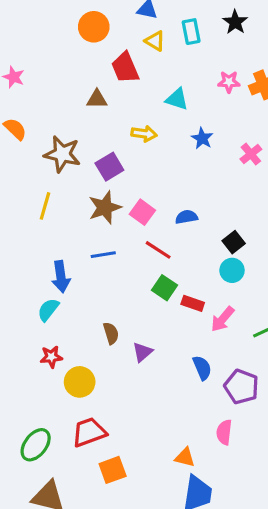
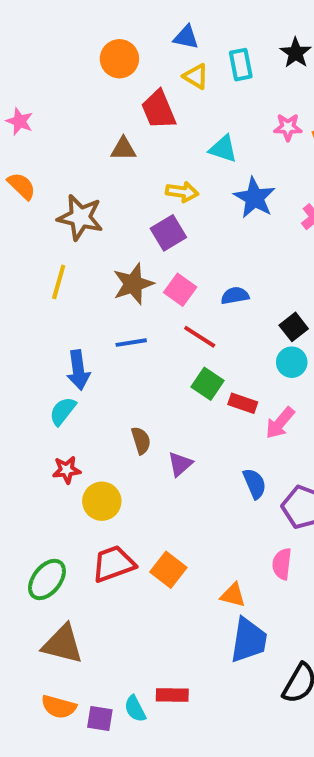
blue star: (202, 138) -> (255, 198), size x1.5
purple square: (109, 167) -> (168, 233), moved
orange square: (113, 470) -> (168, 570), moved, turned -32

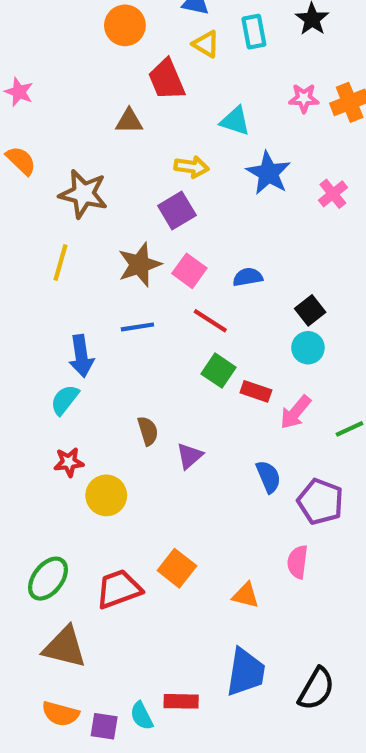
red trapezoid: (114, 564) -> (119, 589), moved
blue trapezoid: (249, 640) -> (246, 672), moved

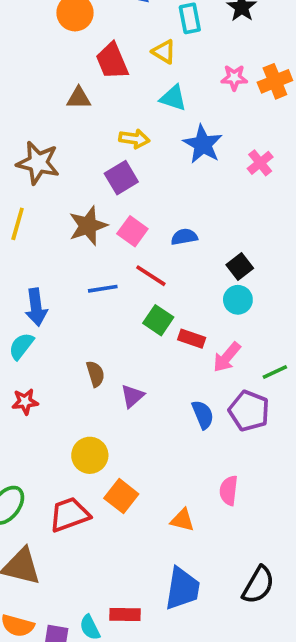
yellow triangle: (206, 44) -> (164, 52), moved
blue line: (137, 327) -> (103, 289), moved
yellow circle: (106, 495) -> (90, 455), moved
purple pentagon: (320, 502) -> (249, 411), moved
black semicircle: (316, 689) -> (258, 585), moved

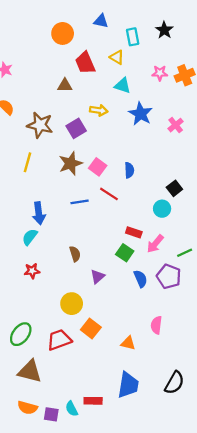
purple square: (121, 178) -> (76, 128), moved
blue semicircle: (184, 237) -> (129, 170), turned 98
black square: (240, 266) -> (174, 188), moved
green square: (158, 320) -> (125, 253), moved
purple triangle: (132, 396) -> (98, 276), moved

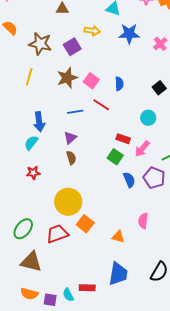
blue star: (141, 114) -> (129, 34), turned -30
black square: (174, 188) -> (159, 88), moved
purple triangle: (98, 276) -> (70, 138), moved
yellow circle: (72, 304) -> (68, 202), size x1.4

